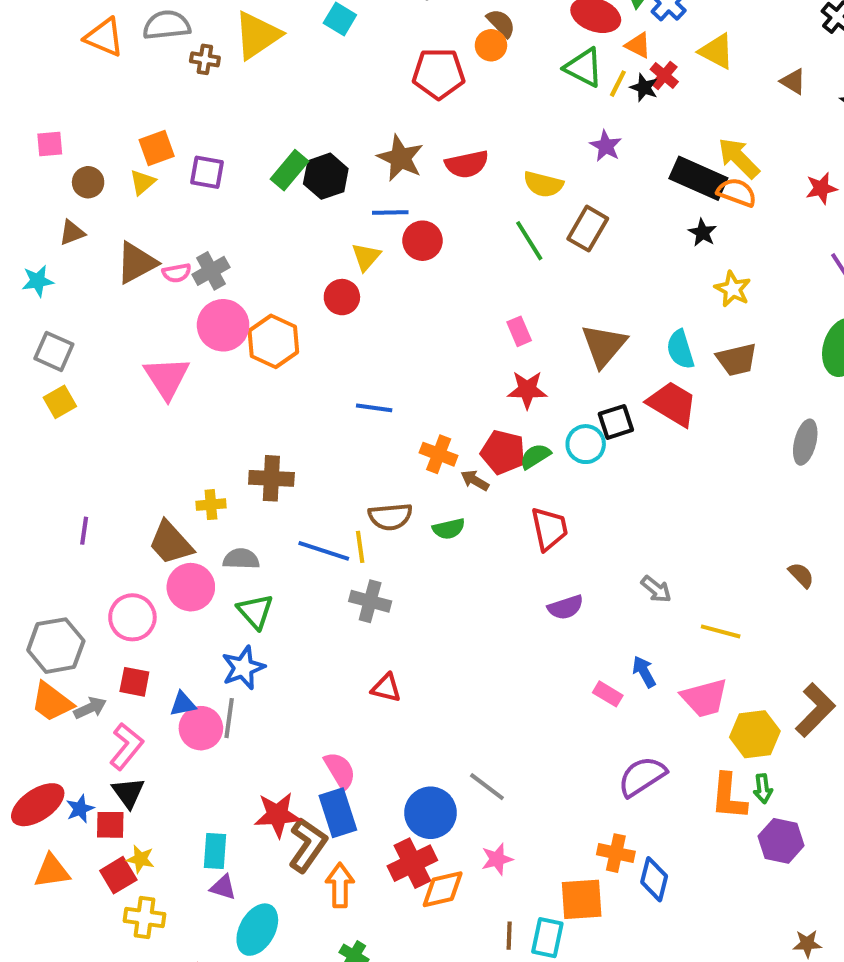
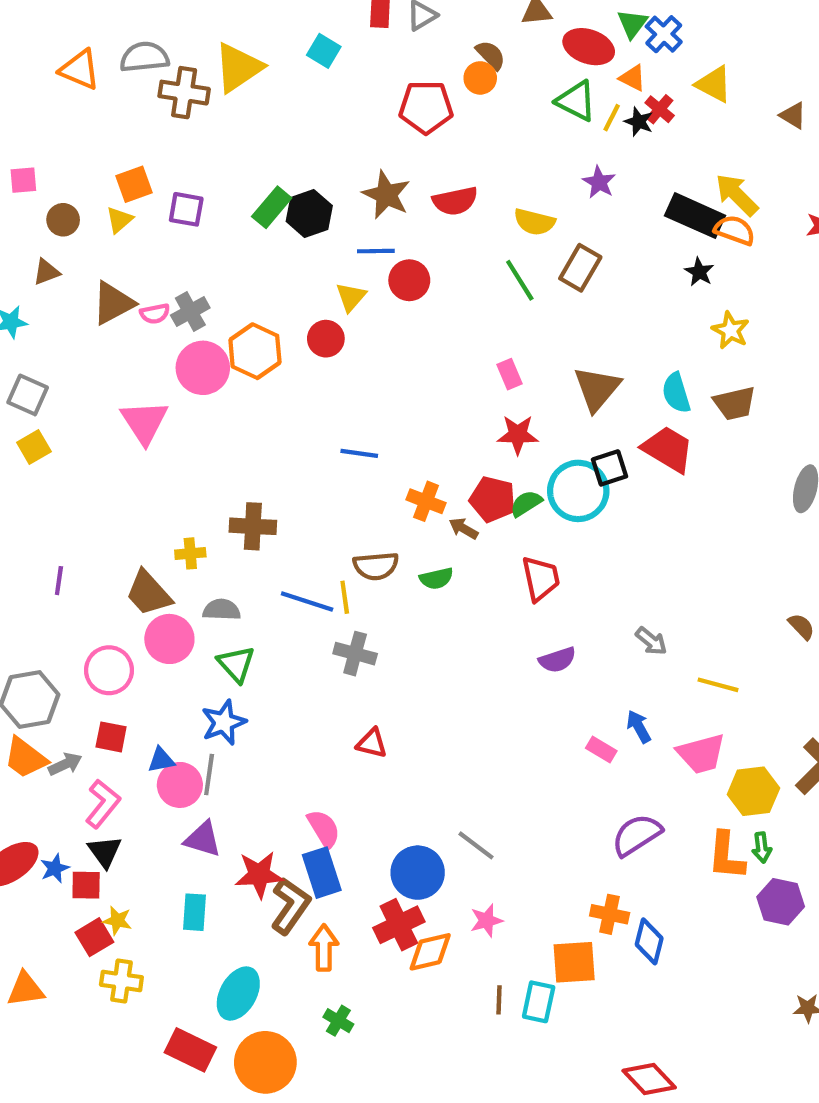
brown cross: (205, 59) -> (184, 93), size x1.6
orange hexagon: (273, 341) -> (255, 351), moved
cyan circle: (586, 444) -> (578, 491), size x1.5
orange triangle: (52, 871) -> (26, 989), moved
purple triangle: (223, 887) -> (203, 839), moved, size x1.4

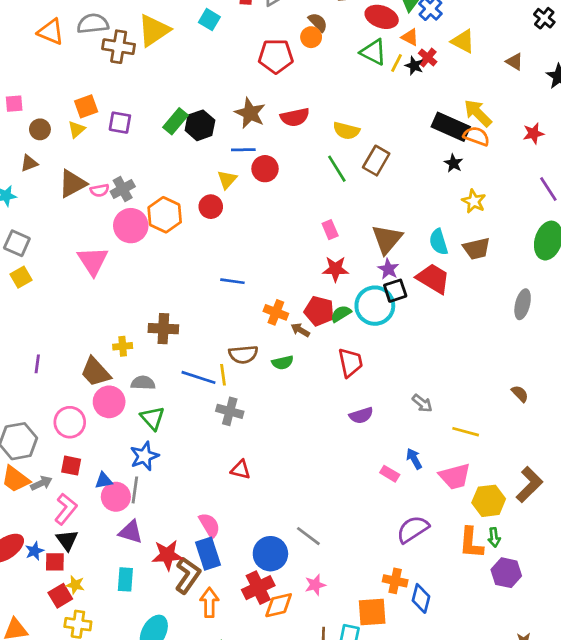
purple star: (599, 182) -> (388, 269), moved

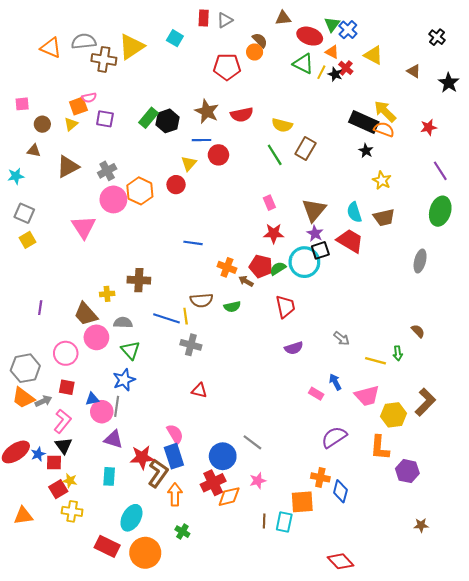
brown triangle: (29, 163) -> (34, 151), turned 32
pink semicircle: (100, 190) -> (89, 98), moved
green arrow: (494, 537) -> (398, 353), moved

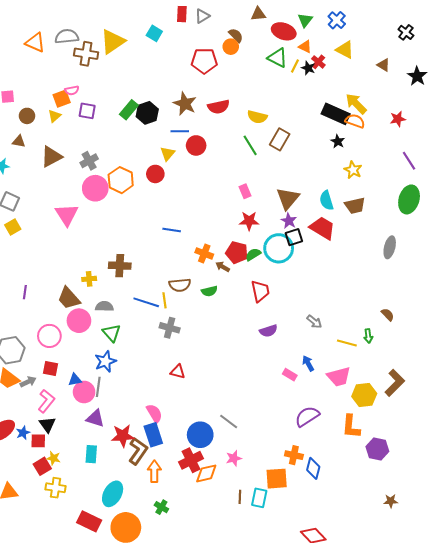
blue cross: (348, 30) -> (337, 20), moved

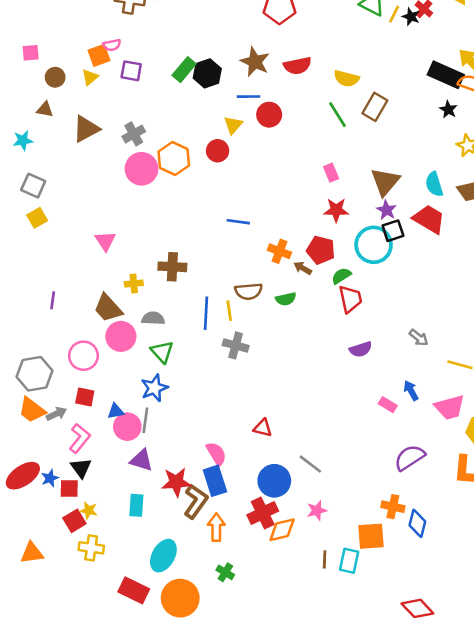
pink triangle: (67, 215) -> (105, 241), moved, size x0.7
green semicircle: (253, 254) -> (341, 276), moved
blue line: (146, 302) -> (206, 313), turned 75
red triangle: (178, 372) -> (263, 428), moved

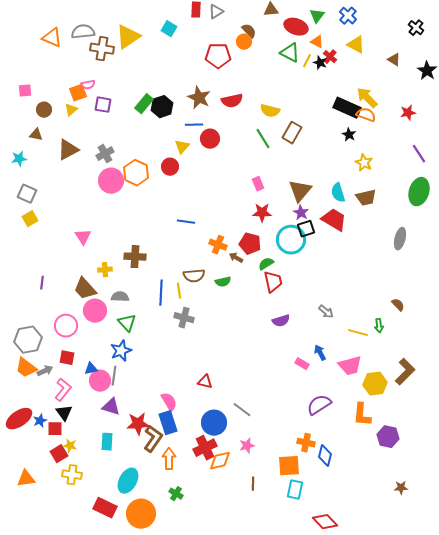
cyan rectangle: (349, 561) -> (295, 490), moved

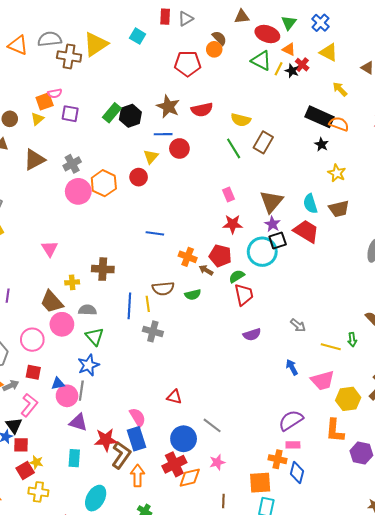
yellow arrow: (367, 98) -> (340, 89), moved, size x0.7
pink rectangle: (302, 364) -> (293, 445), moved, turned -32
black triangle: (64, 413) -> (14, 425), moved

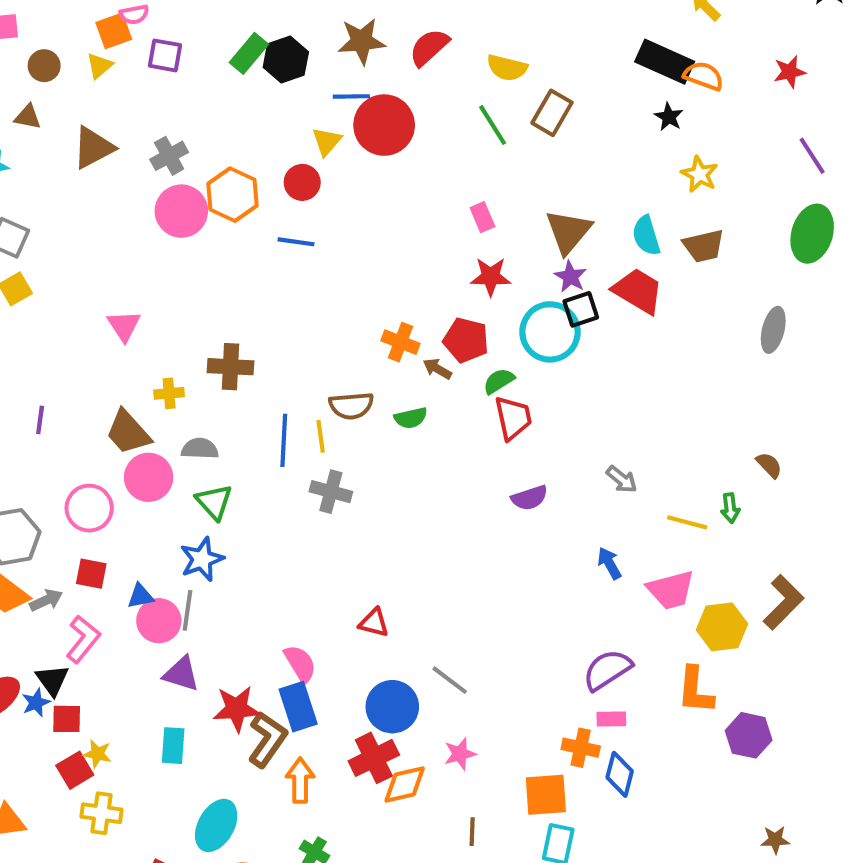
brown star: (168, 107) -> (362, 41), turned -30
red semicircle: (202, 110) -> (429, 47), turned 150
red circle: (179, 148) -> (384, 125), size x1.5
blue line: (155, 233) -> (296, 242), moved

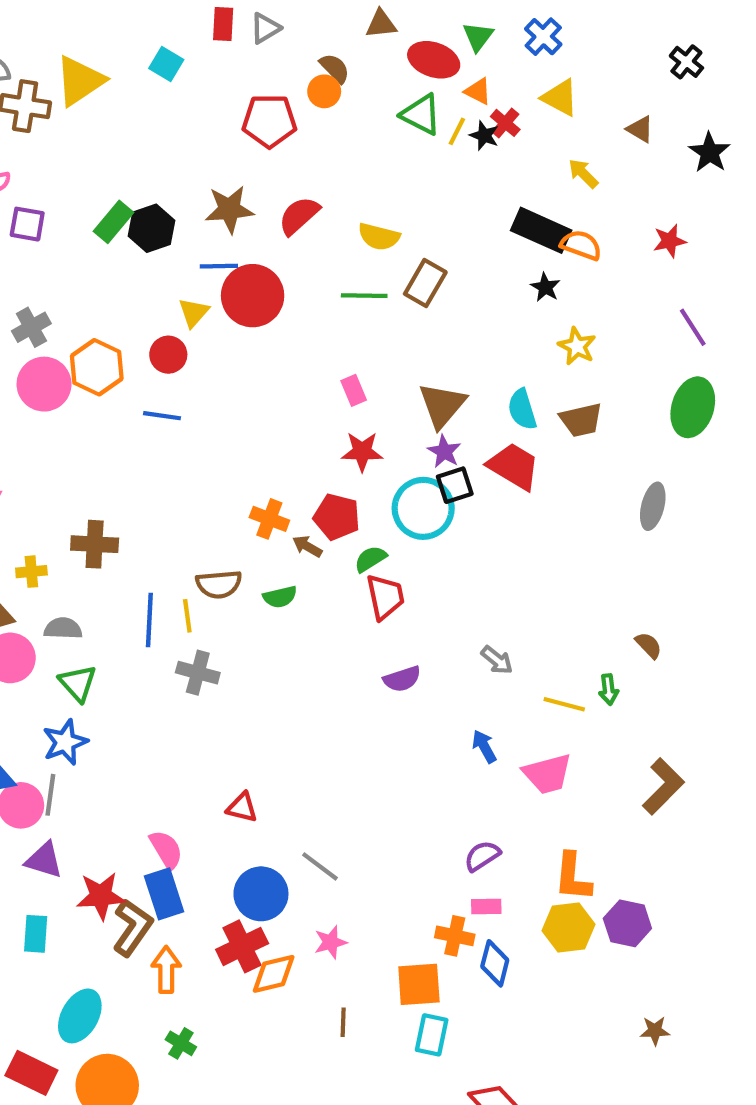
green line: (493, 125) -> (364, 296), turned -57
yellow hexagon: (722, 627) -> (568, 928), moved
purple semicircle: (607, 670) -> (482, 856), size x0.7

